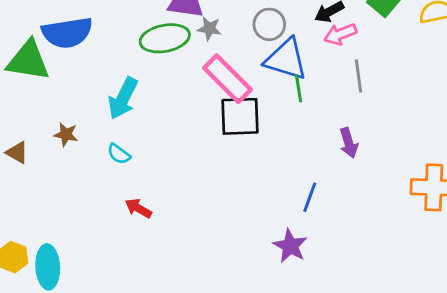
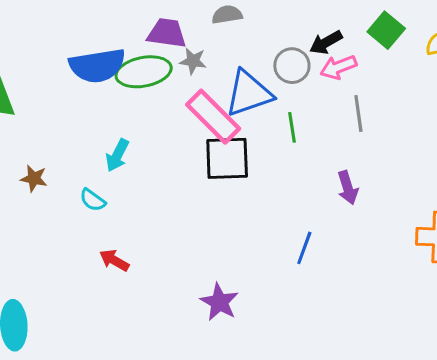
gray circle: (269, 24) -> (292, 66), moved
blue semicircle: (67, 33) -> (97, 66), moved
blue triangle: (286, 59) -> (249, 93), moved, turned -36
cyan arrow: (123, 98) -> (117, 155), moved, size x0.7
purple star: (290, 246) -> (219, 302), moved

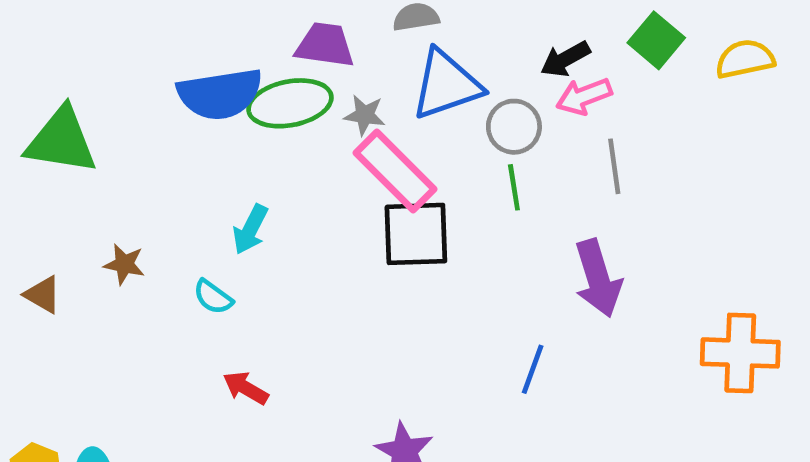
gray star: (193, 61) -> (365, 115), moved
gray circle: (292, 66) -> (514, 127), moved
blue triangle: (249, 93) -> (446, 85), moved
purple arrow: (348, 188) -> (598, 278), size x1.5

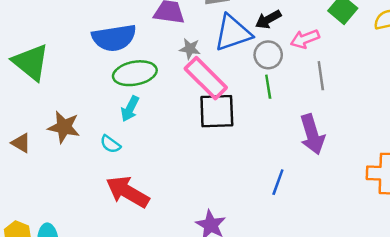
black arrow: (565, 59) -> (268, 19), moved
green ellipse: (290, 103) -> (135, 73), moved
green triangle: (61, 141) -> (31, 62), turned 30
brown star: (124, 264) -> (64, 127), size x1.5
red arrow: (246, 388) -> (127, 192), size x1.8

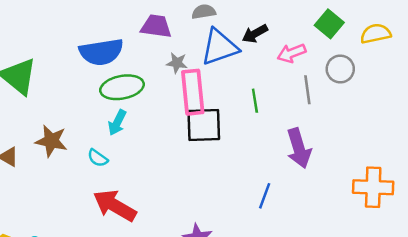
gray circle: (268, 55) -> (340, 69), moved
pink rectangle: (206, 78) -> (193, 92), turned 39

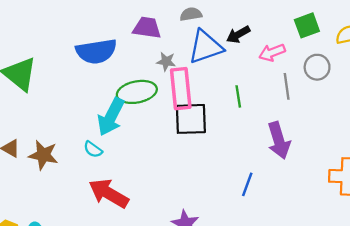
green square: (329, 24) -> (307, 25), turned 30
green ellipse: (122, 87) -> (137, 92), moved
cyan arrow: (117, 123) -> (111, 117), size x1.6
brown star: (51, 141) -> (43, 155), moved

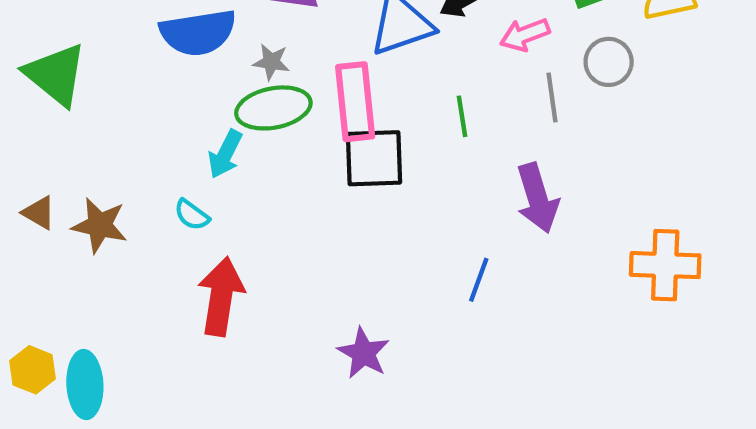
gray star: (166, 62) -> (271, 62), moved
cyan arrow: (111, 117) -> (225, 154), size x0.7
red arrow: (109, 193) -> (221, 297), turned 69

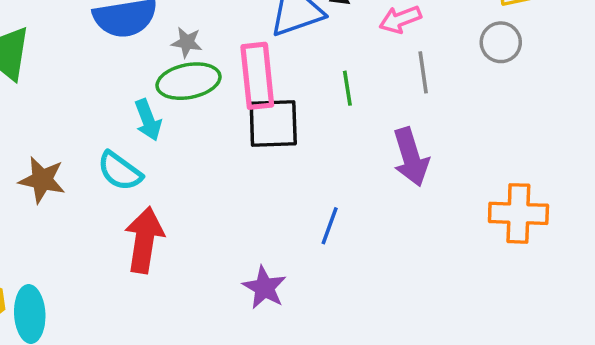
gray circle: (609, 62) -> (501, 42), moved
cyan arrow: (225, 154) -> (148, 120), turned -48
cyan semicircle: (192, 215) -> (120, 171), size x1.5
blue line: (479, 280) -> (330, 226), moved

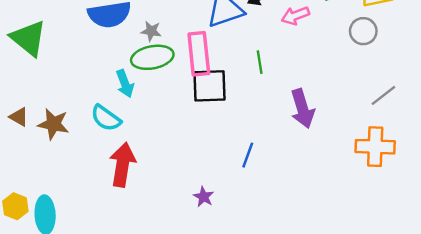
gray line: (423, 72) -> (383, 95), moved, turned 60
purple star: (264, 288) -> (204, 197), size x0.7

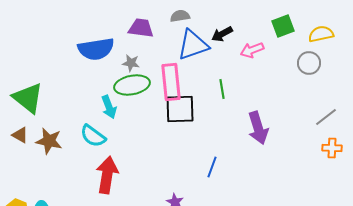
green triangle: (28, 38) -> (28, 98), moved
orange cross: (375, 147) -> (332, 148), moved, size x0.6

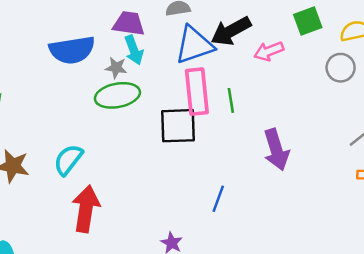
black arrow: (222, 34) -> (231, 31), size x1.5
pink rectangle: (171, 82) -> (197, 92), moved
cyan arrow: (109, 107) -> (134, 50), moved
cyan semicircle: (93, 136) -> (68, 160), turned 92

